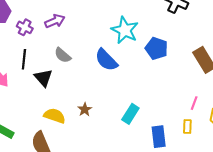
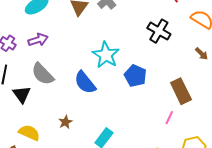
gray semicircle: (63, 55) -> (43, 74), size x1.4
pink line: (194, 103) -> (169, 118), moved
brown star: (85, 109) -> (65, 122), moved

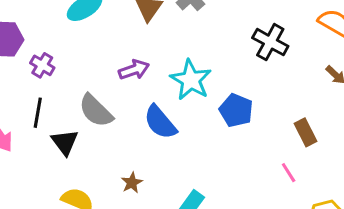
purple arrow: (38, 40) -> (134, 70), moved
brown rectangle: (181, 91) -> (305, 132), size x0.7
pink line: (169, 118) -> (289, 173), turned -56

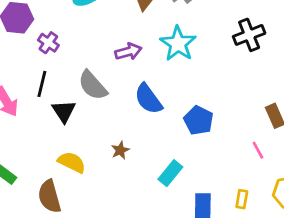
black cross: (270, 42) -> (249, 35), turned 36
cyan star: (191, 80) -> (178, 44), moved
blue pentagon: (236, 110) -> (199, 120), moved

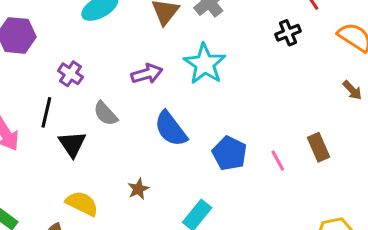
black cross: (249, 35) -> (288, 33), moved, size x0.7
purple cross: (48, 43) -> (70, 74), moved
gray semicircle: (93, 85) -> (106, 114), size x0.7
pink line: (258, 150) -> (278, 160), moved

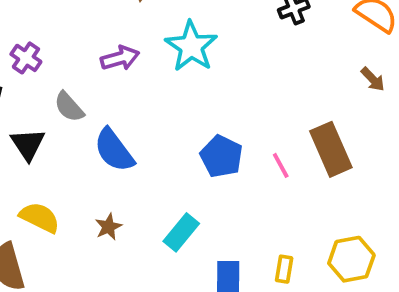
blue semicircle: (171, 129) -> (114, 150), moved
brown rectangle: (318, 147) -> (331, 149), size x1.5
brown star: (138, 189) -> (108, 227), moved

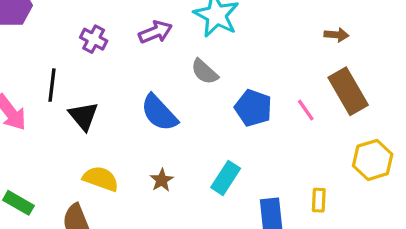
purple cross: (26, 58) -> (94, 39), moved
brown arrow: (373, 79) -> (336, 35), moved, turned -35
gray semicircle: (69, 107) -> (205, 72), moved
yellow hexagon: (351, 259) -> (373, 160), moved

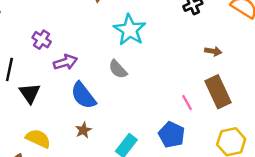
purple arrow: (155, 32) -> (65, 62), moved
blue pentagon: (253, 108) -> (172, 135), moved
brown star: (162, 180) -> (83, 130), moved

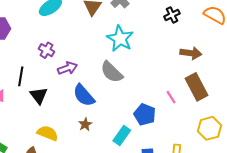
brown arrow: (213, 51) -> (191, 53), size x1.5
gray semicircle: (118, 69) -> (112, 72), size x1.4
blue pentagon: (172, 135) -> (145, 114), moved

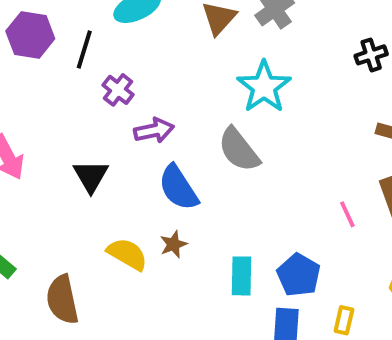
black line: (21, 76) -> (84, 50), moved
blue pentagon: (145, 114) -> (299, 275), moved
yellow semicircle: (48, 133) -> (127, 254), moved
cyan rectangle: (122, 136) -> (242, 276), turned -42

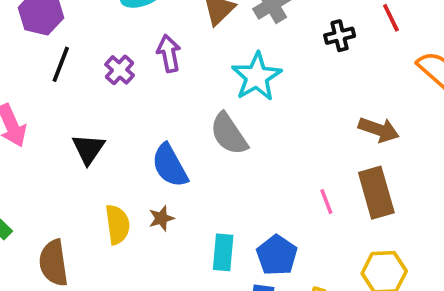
black line: (84, 50) -> (61, 64), moved
black cross: (371, 55) -> (340, 36), moved
purple arrow: (154, 130) -> (169, 53), moved, turned -93
yellow semicircle: (127, 254) -> (117, 224), turned 48

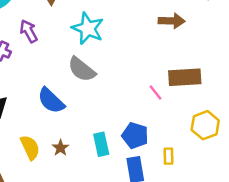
brown arrow: (379, 130) -> (172, 21), moved
brown rectangle: (376, 193) -> (185, 77), turned -60
brown star: (161, 218) -> (60, 148), moved

